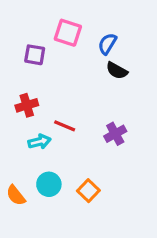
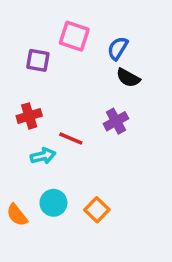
purple cross: (115, 134) -> (116, 121), moved

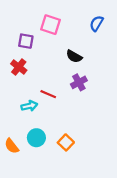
blue semicircle: (118, 48) -> (97, 23), moved
black semicircle: (128, 78) -> (74, 56), moved
red cross: (29, 116) -> (19, 67), moved, turned -35

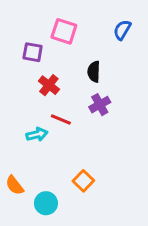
black semicircle: (74, 56) -> (94, 72), turned 63
red cross: (19, 67) -> (49, 85), moved
cyan circle: (36, 138) -> (46, 203), moved

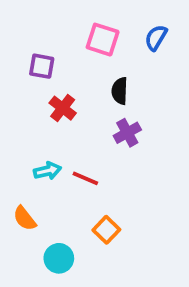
pink square: (64, 31) -> (103, 40), moved
red line: (61, 120) -> (85, 178), moved
orange semicircle: (15, 185) -> (25, 218), moved

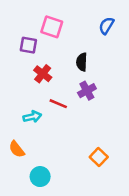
pink square: (103, 40) -> (52, 27), moved
red line: (85, 178) -> (58, 104), moved
orange square: (106, 230) -> (99, 157), moved

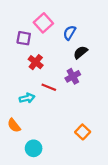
blue semicircle: (106, 26) -> (70, 33), moved
pink square: (52, 27) -> (43, 23), turned 30
black semicircle: (82, 62) -> (80, 52), moved, turned 48

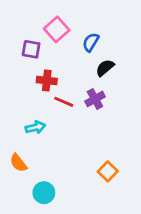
red cross: (36, 62) -> (47, 81), turned -32
red line: (49, 87) -> (64, 102), moved

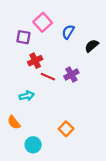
black semicircle: (105, 68) -> (92, 46), moved
red cross: (47, 81) -> (35, 61), turned -32
orange square: (108, 171) -> (66, 129), moved

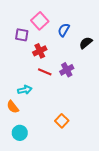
red cross: (35, 61) -> (40, 51), moved
orange semicircle: (14, 122) -> (13, 107), moved
cyan circle: (33, 145) -> (20, 133), moved

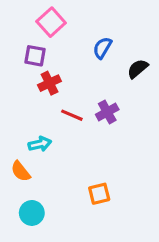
pink square: (40, 21) -> (51, 22), moved
red cross: (40, 51) -> (49, 83), moved
orange square: (62, 121) -> (99, 194), turned 32

